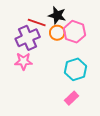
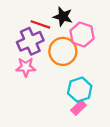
orange circle: (57, 33) -> (63, 51), moved, size x1.6
cyan hexagon: (76, 69) -> (80, 90), moved

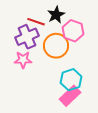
black star: (63, 17) -> (56, 15), turned 30
pink rectangle: (79, 108) -> (70, 96), size x1.5

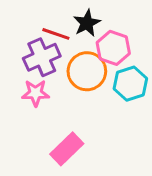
cyan hexagon: (71, 80) -> (130, 84), moved
pink rectangle: (70, 96) -> (67, 149), moved

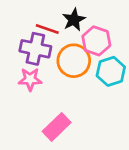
purple cross: (42, 57) -> (35, 49), turned 36

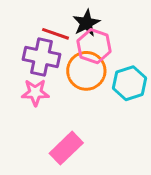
pink hexagon: (96, 41) -> (94, 46), moved

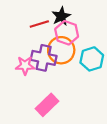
red line: (55, 34) -> (39, 24), turned -36
purple cross: (42, 57) -> (44, 58), moved

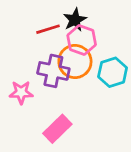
pink star: (25, 66) -> (21, 92), moved

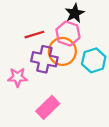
black star: (75, 20) -> (75, 13), moved
red line: (48, 29) -> (34, 35), moved

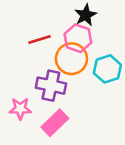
purple cross: (44, 59) -> (51, 86), moved
pink star: (18, 77) -> (20, 109), moved

